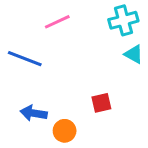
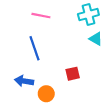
pink line: (57, 22) -> (41, 16), turned 36
blue line: (25, 59) -> (35, 48), moved, turned 50

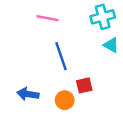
blue line: (35, 48) -> (61, 56), moved
orange circle: (46, 94) -> (65, 100), moved

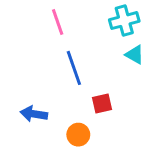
pink line: (48, 18) -> (58, 22), turned 60
orange circle: (65, 100) -> (78, 135), moved

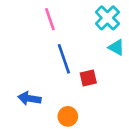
cyan cross: (124, 21) -> (107, 18), turned -30
red square: (102, 103) -> (88, 78), moved

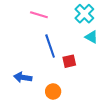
pink line: (50, 19) -> (39, 15), turned -54

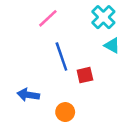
pink line: (39, 15) -> (48, 18), turned -60

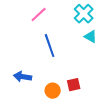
red square: (85, 75) -> (74, 85), moved

